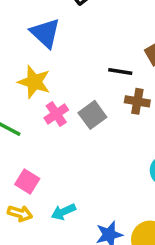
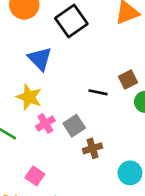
brown cross: (137, 101) -> (93, 148), moved, turned -30
pink square: (27, 181) -> (35, 176), moved

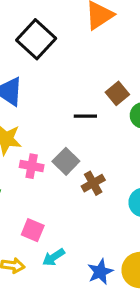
pink cross: (45, 124) -> (32, 166), turned -36

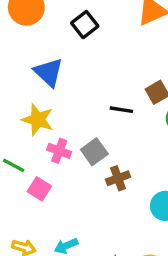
black square: (36, 39) -> (85, 25), size x0.7
pink square: (33, 230) -> (39, 189), moved

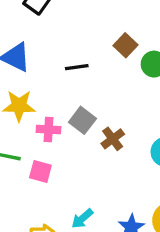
black line: (121, 110) -> (77, 67), moved

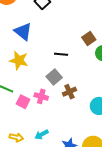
black line: (77, 67) -> (61, 54), moved
pink cross: (48, 130) -> (41, 96), moved

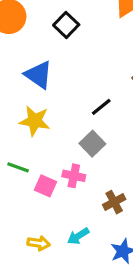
black line: (61, 54) -> (101, 107), turned -40
brown cross: (69, 92) -> (114, 202), moved

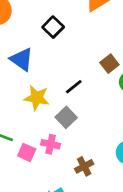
black square: (66, 25) -> (53, 27), moved
yellow star: (35, 121) -> (37, 98), moved

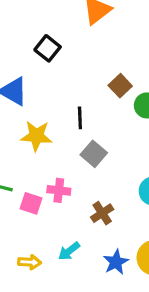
black line: (74, 87) -> (80, 118), turned -48
gray square: (66, 117) -> (94, 154), moved

